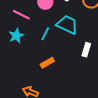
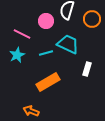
cyan line: (45, 34) -> (46, 53), turned 48
orange rectangle: (47, 63) -> (48, 82), size x1.6

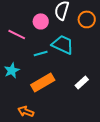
cyan star: (17, 55) -> (12, 70), moved
white rectangle: (87, 69) -> (82, 82), moved, turned 32

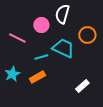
orange circle: (87, 19) -> (87, 35), moved
orange rectangle: (43, 82) -> (37, 77), moved, size x0.7

